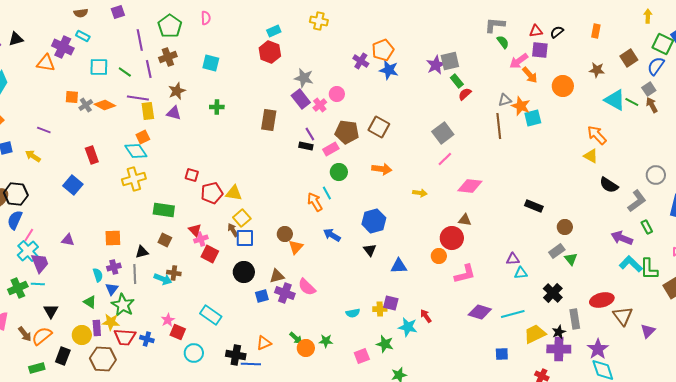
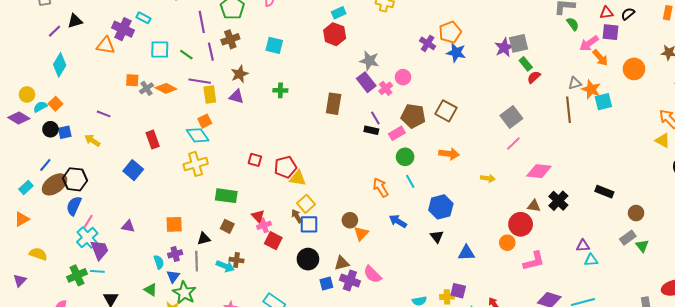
red pentagon: (212, 193) -> (286, 167), moved
cyan line: (327, 193) -> (410, 181), moved
black cross: (553, 293) -> (558, 201), moved

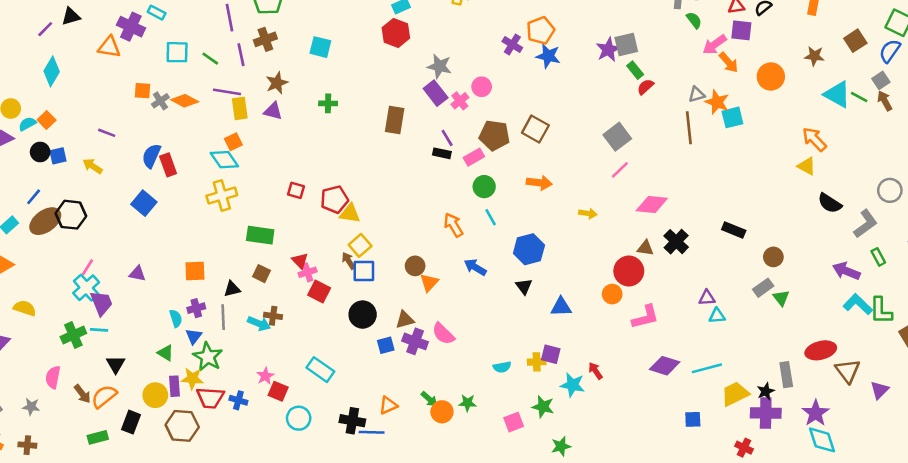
blue semicircle: (74, 206) -> (151, 156), moved

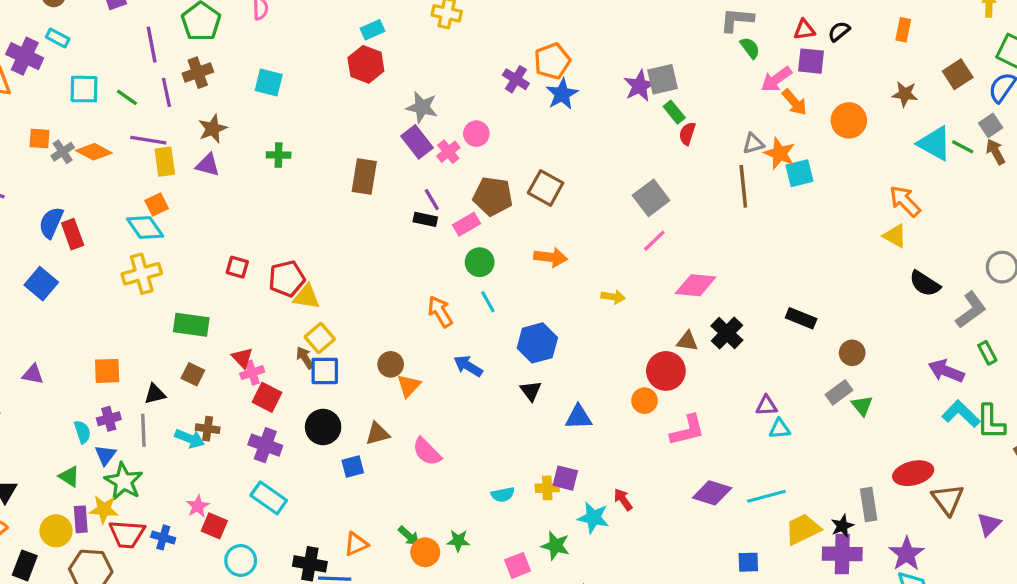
blue star: (548, 56) -> (562, 94), turned 30
red semicircle: (645, 87) -> (687, 134), turned -30
purple cross: (415, 341) -> (265, 445), moved

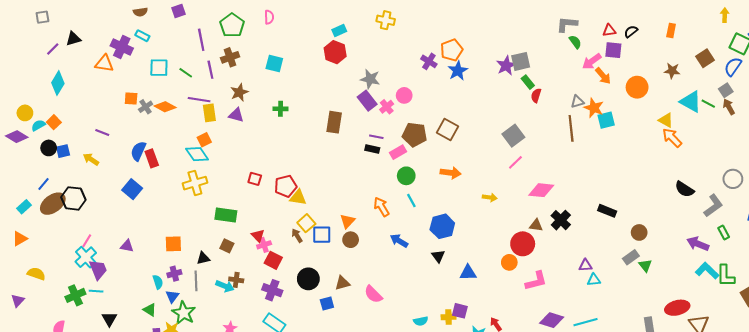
purple line: (432, 200) -> (376, 137), turned -48
yellow triangle: (895, 236) -> (666, 120), moved
blue square: (325, 371) -> (322, 235), moved
orange triangle: (409, 386) -> (347, 221), moved

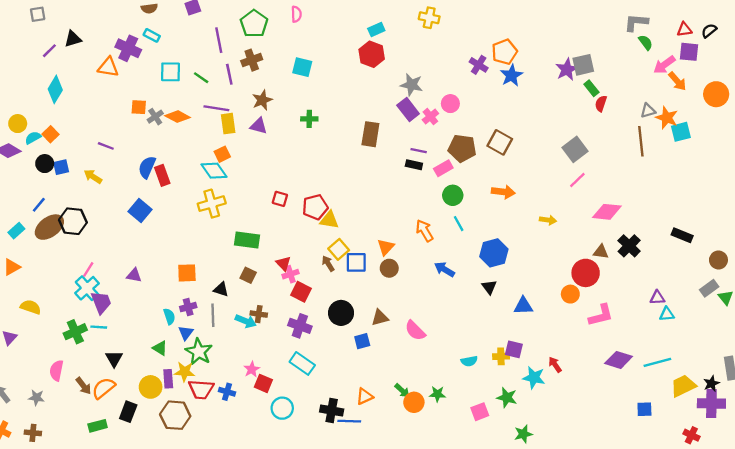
black triangle: (203, 258) -> (221, 289), turned 32

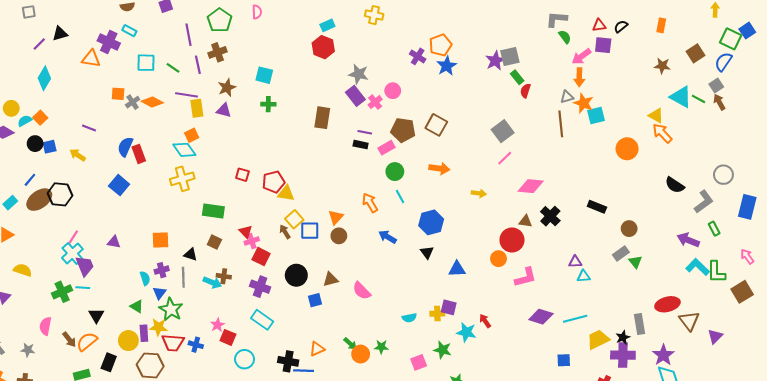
cyan square: (302, 67) -> (264, 75), moved
orange arrow: (677, 81) -> (579, 77), moved, turned 42
orange circle: (716, 94) -> (627, 149), moved

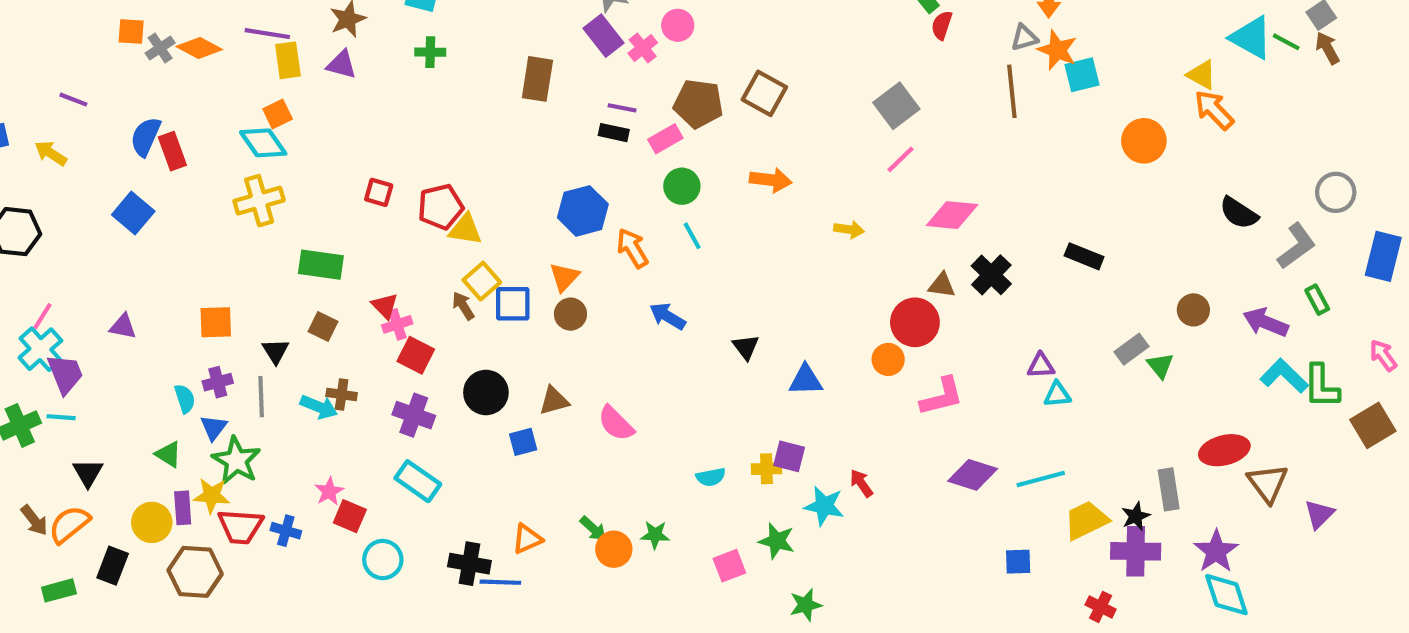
blue hexagon: (431, 222) -> (583, 211), moved
brown circle: (629, 229) -> (1193, 310), moved
black triangle: (191, 254) -> (276, 351), turned 40

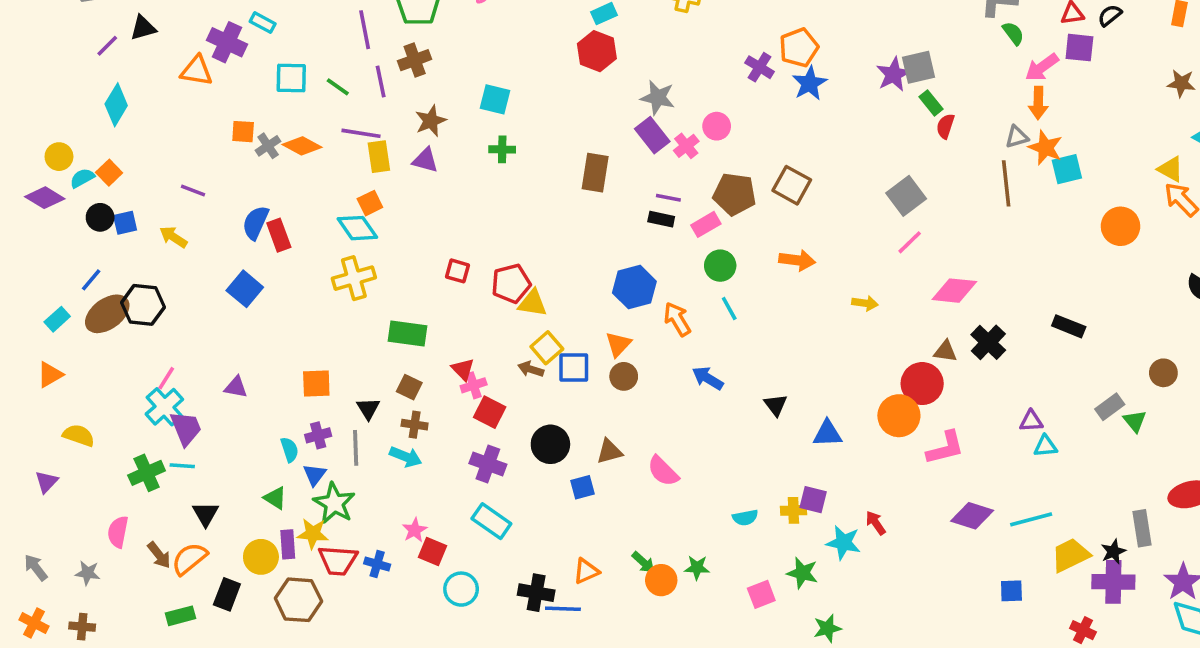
brown arrow: (463, 306) -> (531, 369), turned -40
orange circle: (888, 359) -> (899, 416), size x1.5
brown cross: (342, 395) -> (415, 425), moved

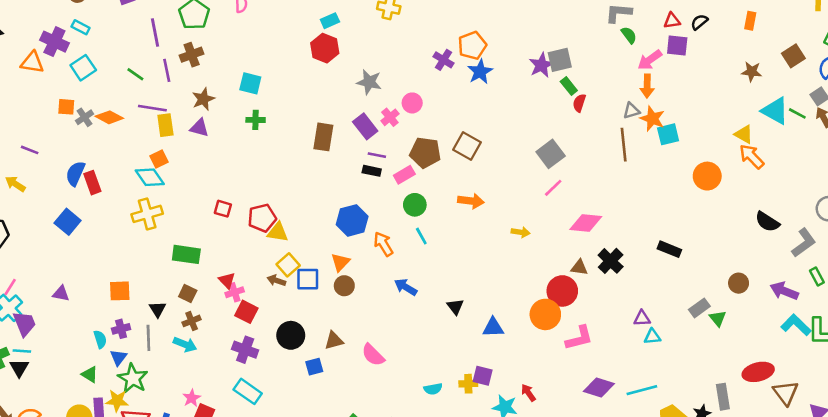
cyan square: (291, 78) -> (83, 68), moved, turned -35
purple rectangle: (652, 135) -> (365, 126), moved
brown cross: (415, 425) -> (192, 321), turned -30
black triangle: (206, 514) -> (19, 368), moved

